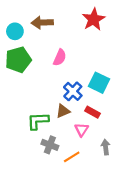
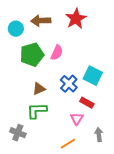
red star: (94, 19) -> (76, 19), moved
green pentagon: (18, 60) -> (32, 55), moved
brown triangle: (63, 111) -> (39, 89), moved
gray cross: (50, 145) -> (18, 133), moved

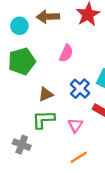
green pentagon: (32, 55) -> (22, 61), moved
pink triangle: (77, 119) -> (75, 125), moved

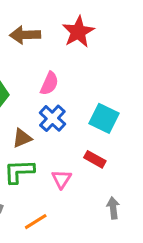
blue cross: (80, 89) -> (52, 118), moved
orange line: (79, 157) -> (36, 222), moved

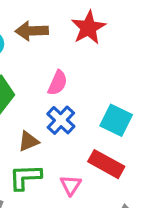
red rectangle: (95, 159) -> (106, 164), size x1.5

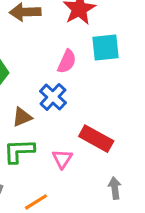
pink semicircle: (58, 83) -> (67, 61), moved
cyan square: (116, 120) -> (105, 48), moved, turned -32

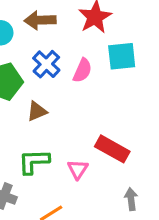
blue cross: (53, 97) -> (46, 64), moved
brown triangle: (22, 117) -> (37, 111), moved

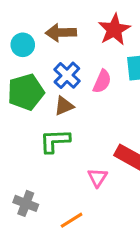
brown triangle: (37, 111) -> (64, 106), moved
green L-shape: (34, 161) -> (55, 141), moved

